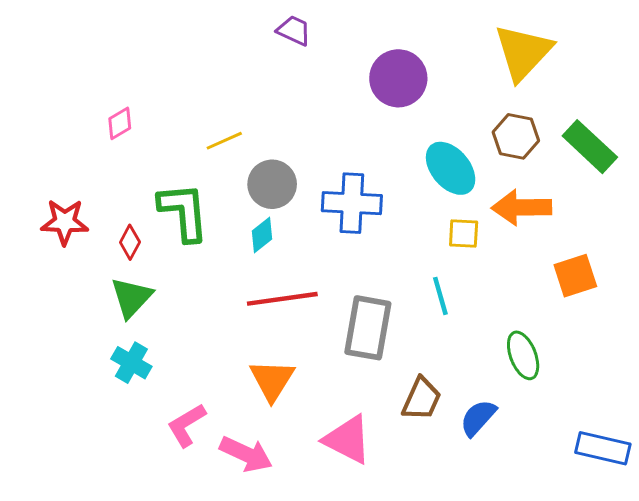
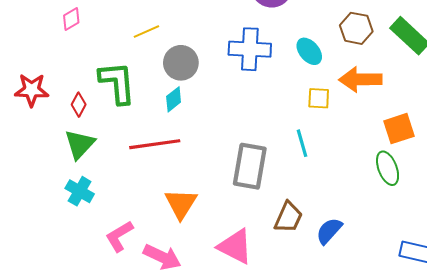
cyan ellipse: (451, 168) -> (309, 51), size x0.7
blue cross: (352, 203) -> (250, 49), moved
red line: (282, 299) -> (155, 144), moved
green ellipse: (523, 355) -> (388, 168), moved

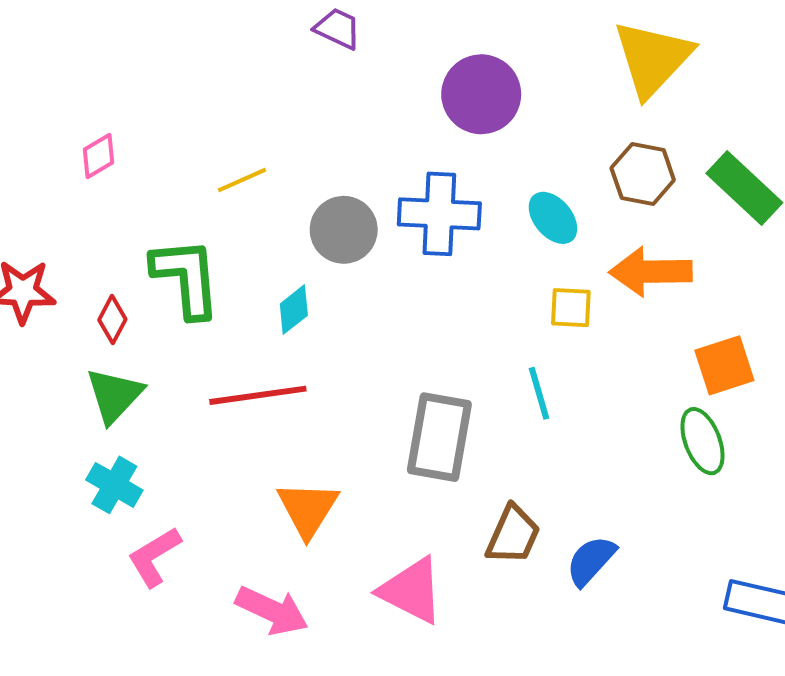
gray circle: (181, 63) -> (344, 230), moved
pink L-shape: (119, 236) -> (154, 557), moved

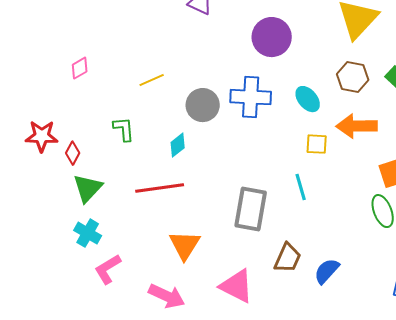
green L-shape: (186, 278) -> (124, 129), size x0.6
red diamond: (112, 320) -> (73, 153), moved

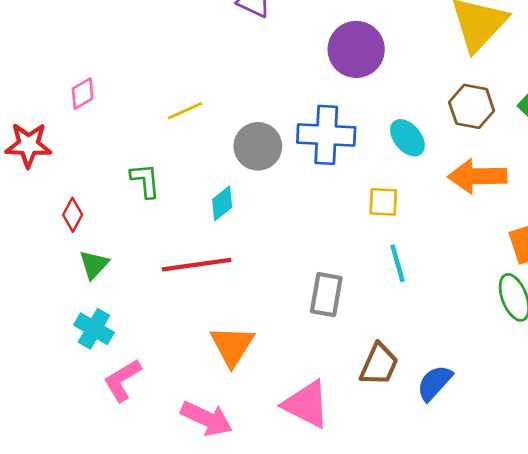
red star: (42, 136) -> (28, 145), moved
yellow square: (317, 144) -> (383, 202), moved
green triangle: (88, 188) -> (94, 265), size x0.7
gray rectangle: (251, 209) -> (326, 295), size x0.7

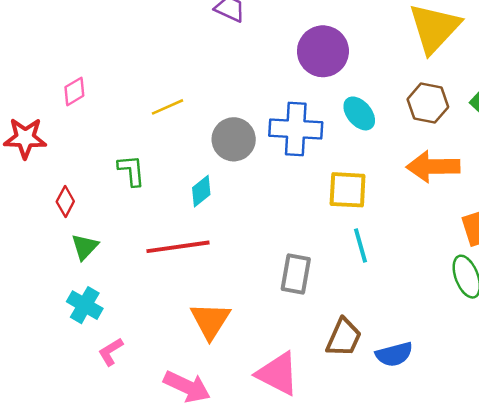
cyan ellipse: (407, 138) -> (359, 113), moved
yellow square: (383, 202) -> (348, 190), size x1.4
pink L-shape: (122, 380) -> (111, 352), size x0.7
blue semicircle: (435, 383) -> (394, 354), turned -147

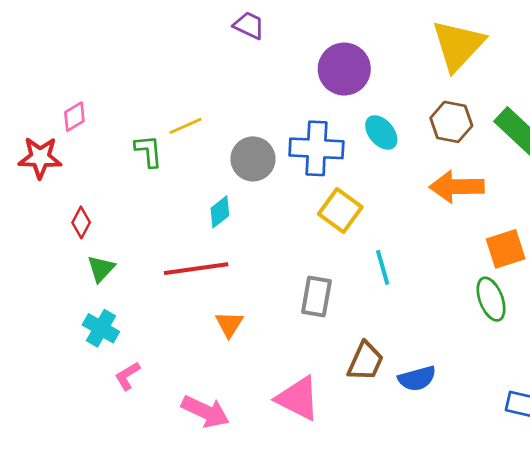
pink diamond: (74, 91) -> (74, 117), moved
green L-shape: (131, 170) -> (149, 151), moved
yellow square: (348, 190) -> (340, 211), moved, turned 33
orange triangle: (210, 321) -> (229, 324), moved, size x0.7

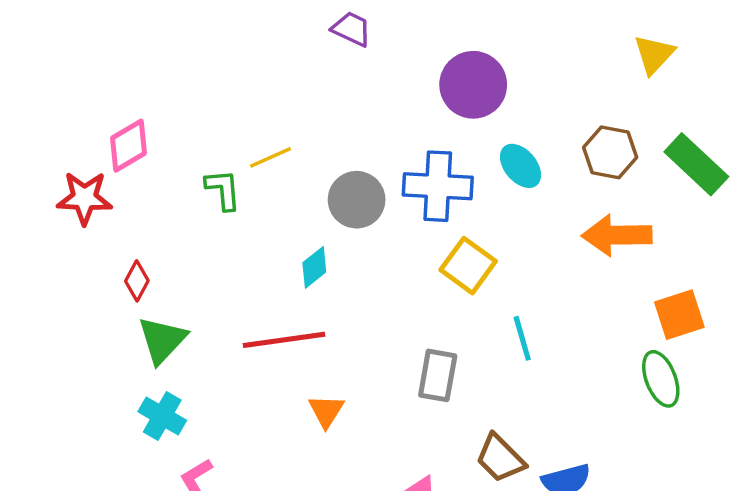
yellow triangle: (458, 45) -> (654, 54), moved, size x0.6
pink diamond: (74, 117) -> (128, 146), size x1.4
green triangle: (101, 269) -> (162, 340), size x1.4
brown trapezoid: (365, 361) -> (500, 458), turned 111

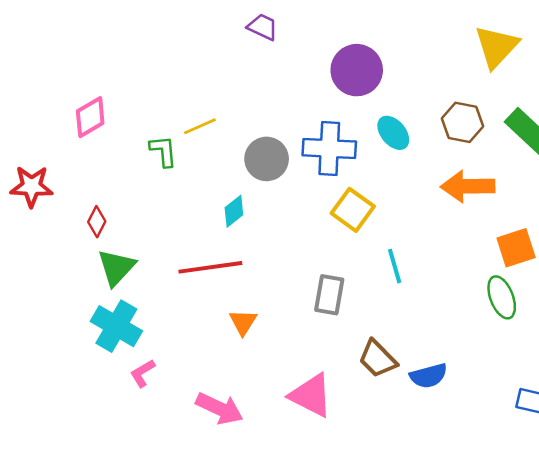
yellow triangle: (654, 54) -> (496, 47), size x1.4
red star: (84, 198) -> (31, 186), moved
cyan cross: (162, 416) -> (116, 326), size x1.4

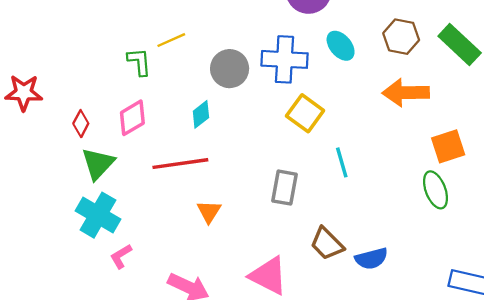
pink diamond: (90, 117) -> (132, 118), moved

